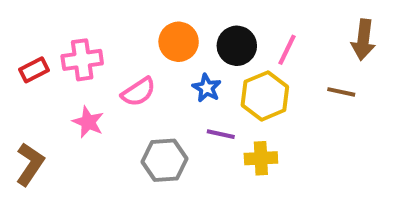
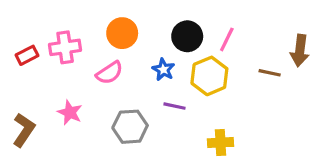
brown arrow: (363, 40) -> (300, 51), moved
orange circle: (179, 42) -> (122, 33), moved
pink star: (88, 122) -> (70, 112), moved
yellow cross: (261, 158) -> (221, 143), moved

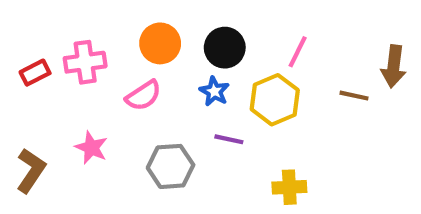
black circle: (187, 36) -> (225, 48), moved

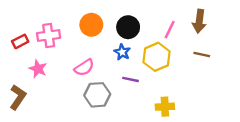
brown arrow: (394, 66) -> (199, 21), moved
pink semicircle: (143, 96) -> (84, 68), moved
pink star: (91, 148) -> (38, 69), moved

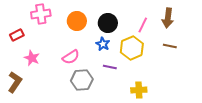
pink cross: (49, 35) -> (41, 14), moved

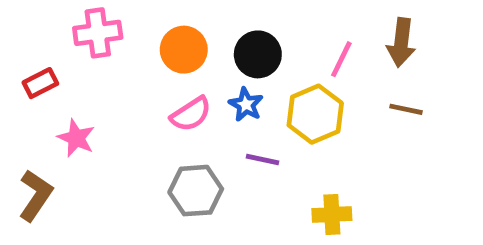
pink semicircle: (71, 57) -> (191, 114), moved

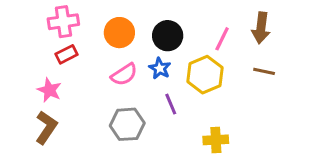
red rectangle: (40, 83) -> (67, 54), moved
purple line: (263, 160) -> (171, 104), turned 55
brown L-shape: (36, 195) -> (46, 127), moved

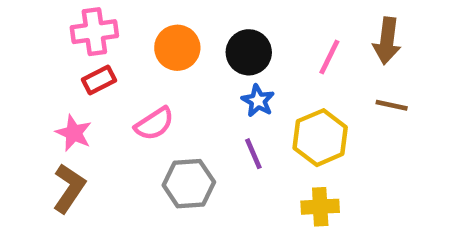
blue star: (160, 68) -> (258, 101), moved
pink semicircle: (124, 75) -> (154, 124), moved
yellow hexagon: (205, 75) -> (320, 138), moved

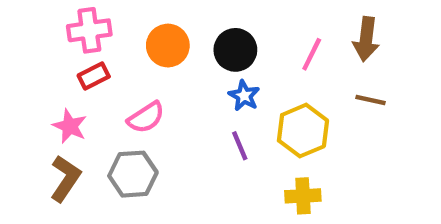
gray hexagon: (189, 184) -> (133, 174), moved

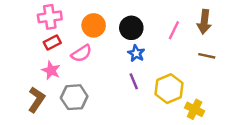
pink semicircle: (146, 117) -> (81, 53), moved
pink star: (70, 126) -> (51, 70), moved
yellow hexagon: (303, 131) -> (169, 89), moved
yellow cross: (303, 196) -> (195, 109), moved, turned 30

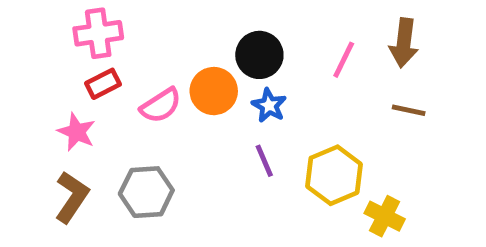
orange circle: (94, 25) -> (214, 91), moved
pink star: (51, 70) -> (77, 132), moved

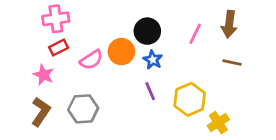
yellow cross: (385, 216) -> (218, 123), turned 30

